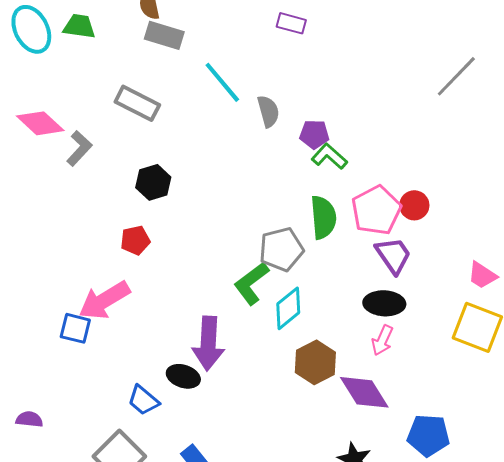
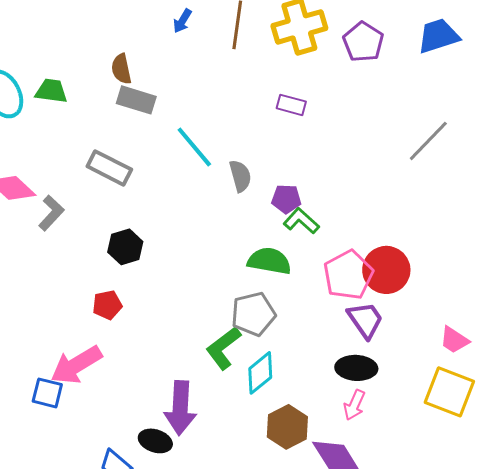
purple rectangle: (291, 23) -> (291, 105), moved
red circle: (414, 205) -> (386, 270), size x1.6
green semicircle: (323, 217) -> (269, 261), moved, turned -75

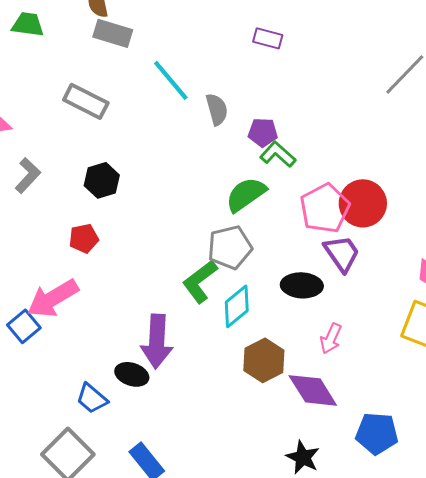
gray L-shape: (51, 213) -> (28, 175), moved
green semicircle: (269, 261) -> (246, 194), turned -45
black ellipse: (356, 368) -> (302, 285), moved
blue square: (47, 393) -> (24, 326), turned 36

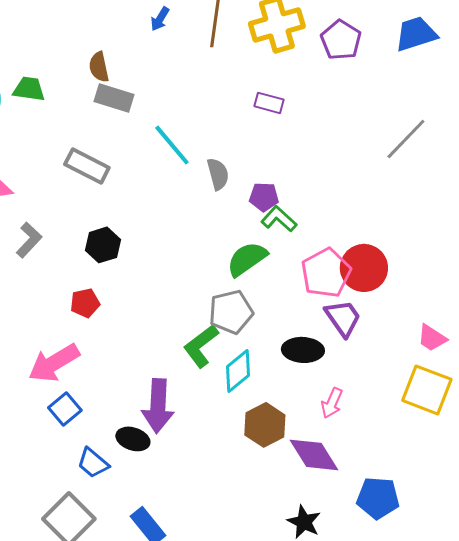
blue square: (24, 326) -> (65, 409), moved

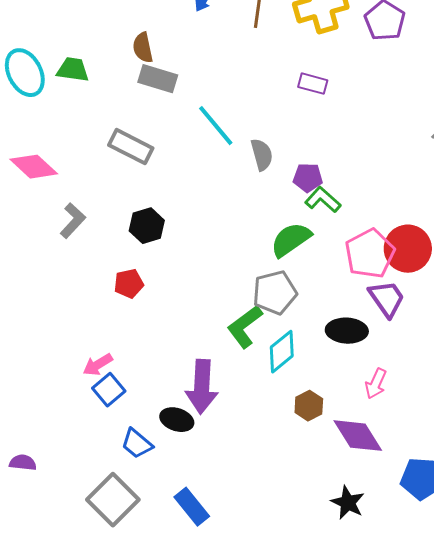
pink arrow: (54, 363) -> (98, 365), moved, size x0.6
brown hexagon: (265, 425) -> (309, 406), size x0.7

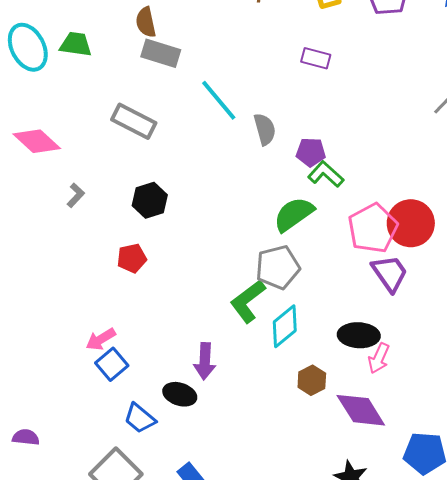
gray L-shape: (73, 221) -> (76, 195), size x0.7
black ellipse: (347, 331) -> (359, 335), moved
purple arrow: (202, 387) -> (205, 361), size x0.7

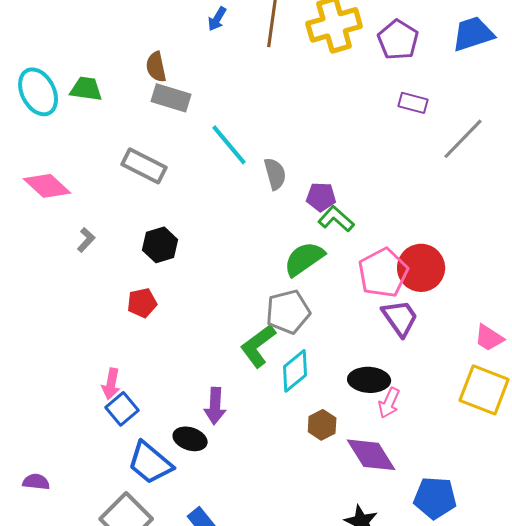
purple rectangle: (316, 58) -> (413, 103), moved
pink arrow: (101, 339) -> (111, 384), turned -48
blue trapezoid: (140, 418) -> (150, 463), size x1.4

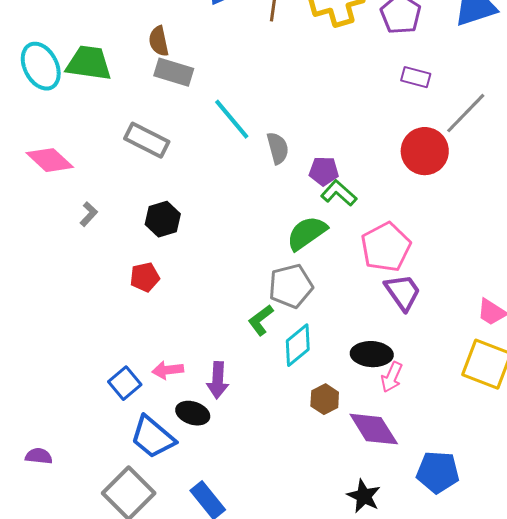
green trapezoid: (86, 89) -> (89, 63), size x1.4
red circle: (421, 268) -> (425, 151), moved
green L-shape: (258, 346) -> (261, 320), size x0.7
pink arrow: (111, 384) -> (168, 370), moved, turned 72

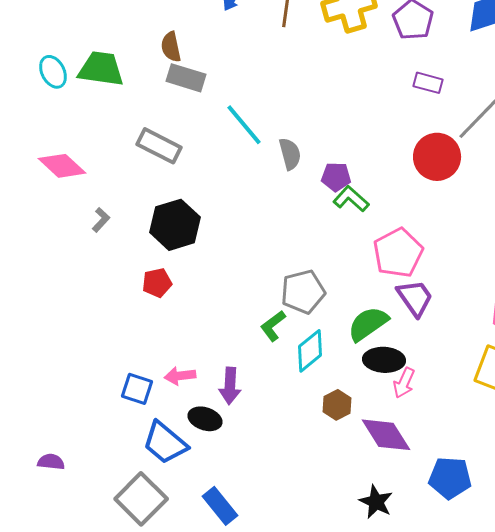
cyan ellipse: (41, 66) -> (53, 72), size x0.7
black hexagon: (163, 219) -> (175, 225), size x1.4
green semicircle: (307, 233) -> (368, 324), moved
blue square: (125, 383) -> (137, 389), turned -32

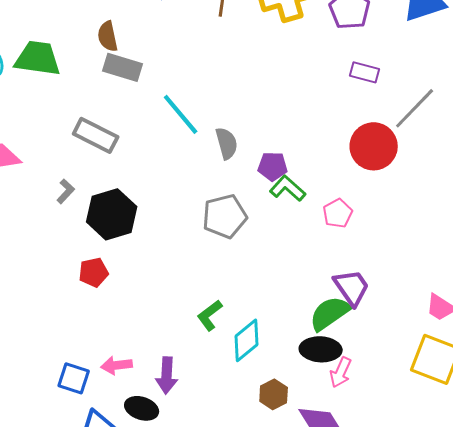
gray L-shape: (101, 220) -> (66, 191), moved
pink pentagon: (398, 253) -> (338, 213), moved, size x0.6
gray pentagon: (303, 292) -> (225, 216), moved
green semicircle: (368, 324) -> (330, 313), moved

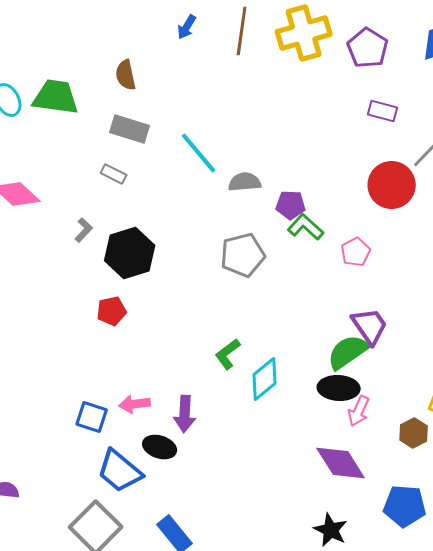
gray rectangle: (123, 67) -> (130, 129), moved
gray rectangle: (96, 135) -> (114, 174), size x0.6
gray semicircle: (227, 143) -> (245, 182), turned -80
brown hexagon: (274, 394) -> (414, 433), moved

